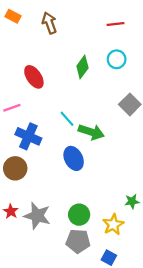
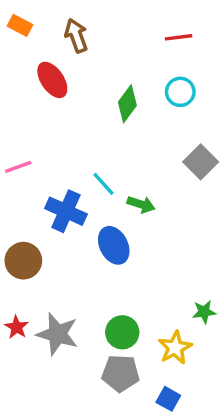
red ellipse: (34, 77) -> (52, 80), moved
green arrow: (91, 132) -> (141, 204), size x0.7
blue cross: (28, 136) -> (66, 211), moved

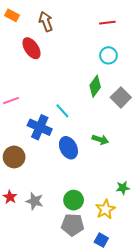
green diamond: (127, 104) -> (95, 86), moved
green arrow: (141, 204) -> (100, 140), moved
gray star: (57, 334) -> (35, 201), size x0.7

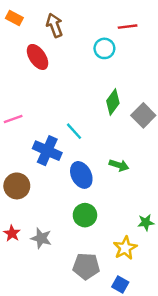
cyan circle: (108, 55) -> (104, 48), moved
green circle: (74, 200) -> (85, 215), moved

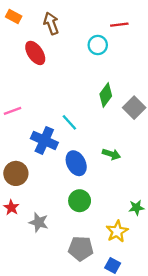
red star: (12, 233) -> (11, 208), moved

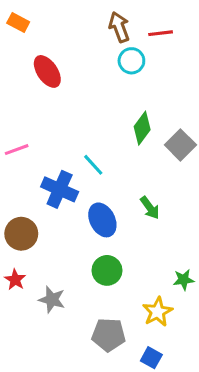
brown arrow: (51, 23) -> (119, 27), moved
green arrow: (111, 154) -> (150, 208), turned 36

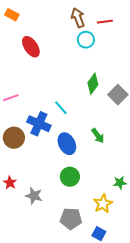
brown circle: (21, 234) -> (14, 138), moved

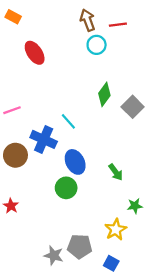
green arrow: (98, 136) -> (116, 172), moved
green circle: (70, 177) -> (66, 188), moved
gray star: (34, 196) -> (54, 255), moved

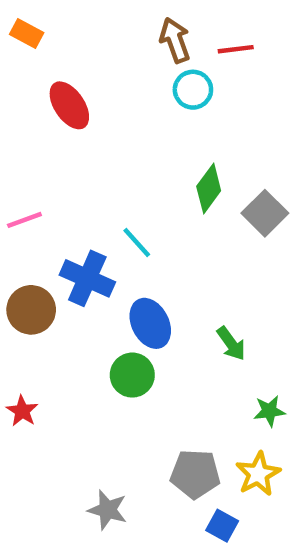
yellow star: (116, 230) -> (258, 474), moved
gray pentagon: (80, 246) -> (195, 474), moved

